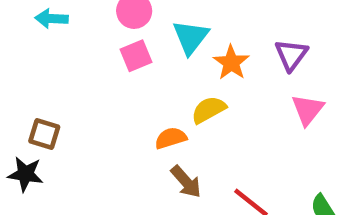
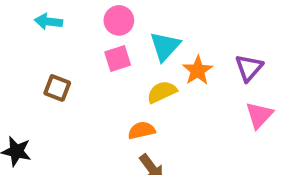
yellow semicircle: (209, 110) -> (162, 92), moved
brown square: (44, 134) -> (57, 88), moved

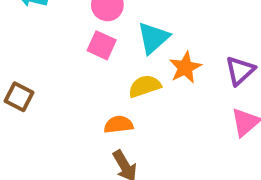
pink square: (118, 58) -> (102, 45), turned 36
brown square: (57, 88) -> (19, 97), moved

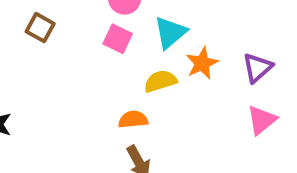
brown square: (19, 97) -> (40, 28), moved

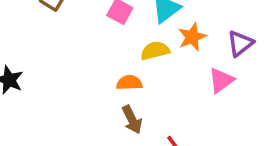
pink triangle: (262, 120) -> (221, 80), moved

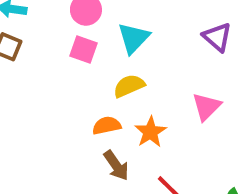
orange star: (192, 37) -> (150, 132), moved
purple triangle: (240, 44) -> (217, 37), moved, turned -32

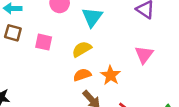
pink square: (84, 50) -> (44, 42), moved
yellow semicircle: (129, 86) -> (82, 49), moved

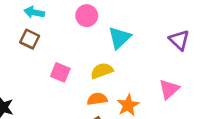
pink square: (44, 42) -> (60, 72), moved

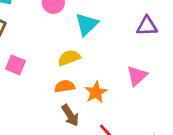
purple triangle: (179, 40) -> (147, 26), turned -45
pink square: (60, 72) -> (15, 65), moved

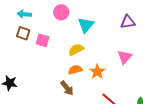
pink square: (15, 65) -> (43, 40), moved
brown arrow: (70, 115) -> (67, 88), moved

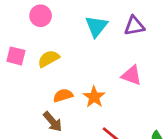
cyan triangle: (86, 25) -> (96, 26), moved
yellow semicircle: (76, 50) -> (49, 59), moved
pink triangle: (125, 57) -> (132, 75), turned -49

